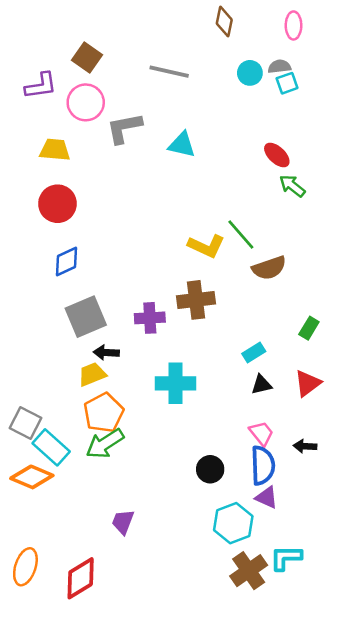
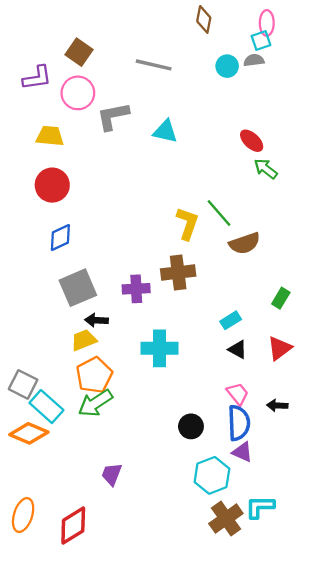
cyan square: (287, 83) -> (261, 40), moved
yellow L-shape: (206, 246) -> (187, 224), turned -96
black triangle: (261, 385) -> (238, 349), turned 42

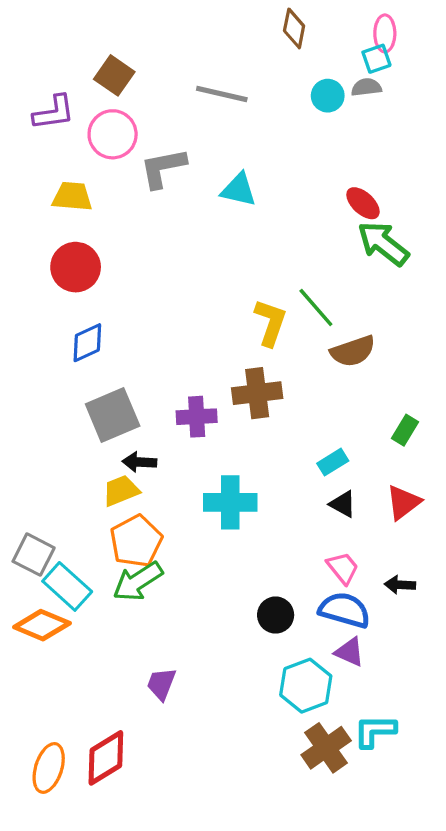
green arrow: (266, 169) -> (383, 244), size x1.5
blue semicircle: (239, 423) -> (345, 610), turned -72
orange ellipse: (23, 515) -> (49, 768), moved

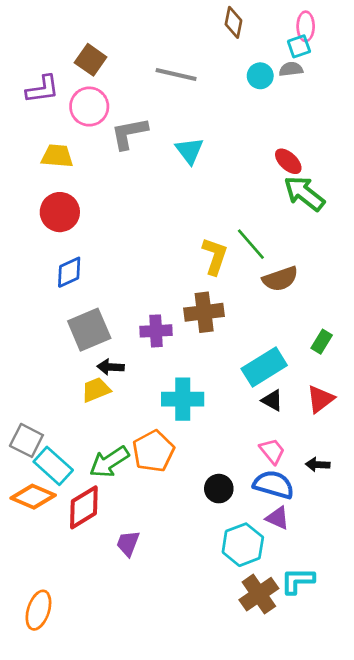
cyan triangle: (239, 190) -> (189, 151), turned 40
cyan rectangle: (333, 462) -> (264, 367), size x1.8
orange pentagon: (136, 541) -> (153, 451), moved
red diamond: (106, 758) -> (84, 507), moved

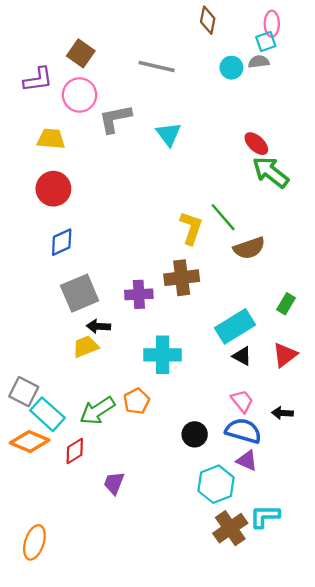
orange pentagon: (153, 451) -> (136, 401), size x0.7
red diamond: (84, 507) -> (75, 451), size x0.7

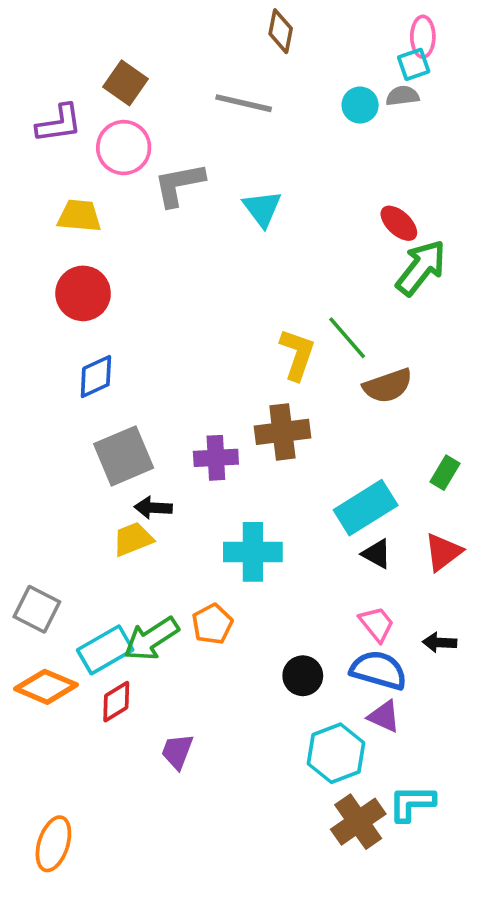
brown diamond: (208, 20) -> (281, 31), moved
green arrow: (271, 172) -> (421, 268), turned 90
cyan rectangle: (47, 414) -> (105, 650), moved, turned -72

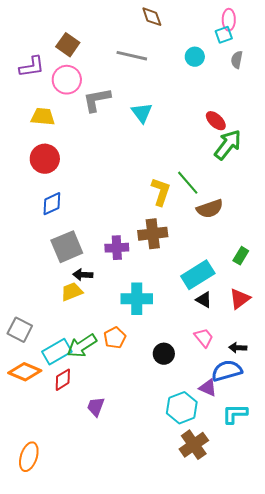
brown diamond: (281, 31) -> (152, 17), turned -30
gray semicircle: (403, 96) -> (237, 60), moved, turned -72
blue semicircle: (379, 670) -> (227, 371), moved, turned -32
black circle: (303, 676) -> (164, 354), moved
cyan L-shape: (412, 803) -> (235, 414), moved

